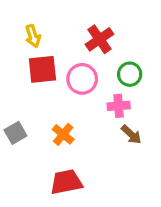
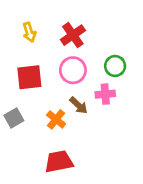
red cross: (100, 39) -> (73, 35), moved
red square: (42, 69) -> (29, 77), moved
brown arrow: (131, 134) -> (79, 105), moved

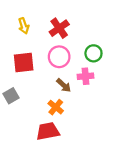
orange cross: (56, 119) -> (56, 107), moved

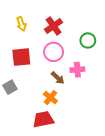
green circle: (93, 53) -> (88, 40), moved

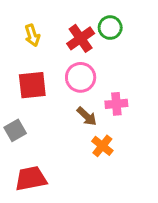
green circle: (88, 40) -> (110, 28), moved
orange cross: (50, 98) -> (102, 146), moved
red trapezoid: (43, 119) -> (31, 179), moved

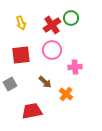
brown arrow: (87, 116) -> (45, 82), moved
red trapezoid: (31, 179) -> (32, 111), moved

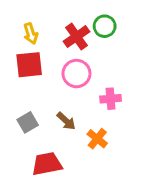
red square: (21, 55) -> (29, 65), moved
gray square: (10, 84) -> (28, 122), moved

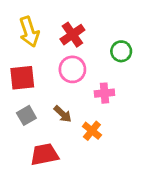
green circle: (105, 26) -> (121, 51), moved
yellow arrow: (31, 34) -> (29, 32), size x1.5
red square: (29, 65) -> (22, 78), moved

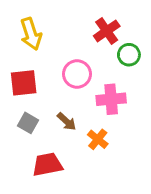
red cross: (72, 35) -> (107, 31), moved
pink cross: (104, 93) -> (111, 99), size x1.4
gray square: (26, 115) -> (28, 123), turned -30

